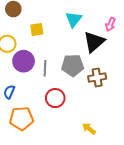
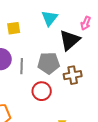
red circle: (55, 98) -> (42, 91), moved

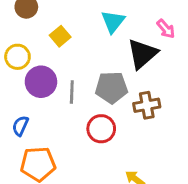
pink arrow: (86, 23) -> (166, 29), turned -64
yellow square: (14, 28) -> (60, 36), turned -32

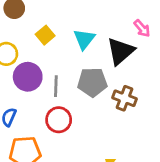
cyan triangle: (113, 22) -> (84, 39), moved
brown cross: (147, 105) -> (125, 98), turned 30
red circle: (101, 129) -> (59, 120), moved

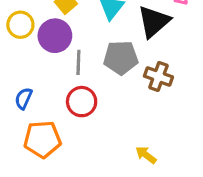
purple circle: (28, 77) -> (55, 36), moved

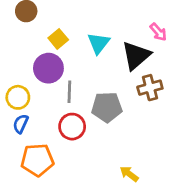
yellow circle: (20, 25) -> (18, 97), moved
gray pentagon: (121, 58) -> (107, 107), moved
brown cross: (158, 76) -> (150, 88), moved, turned -35

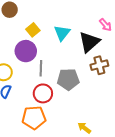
orange pentagon: (37, 160) -> (34, 118), moved

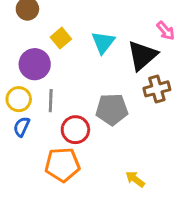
purple circle: (26, 51) -> (35, 64), moved
gray line: (41, 68) -> (51, 101), moved

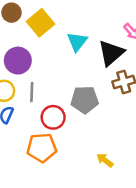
yellow square: (61, 38) -> (40, 23), moved, size x1.5

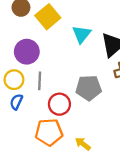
yellow arrow: (105, 160) -> (83, 144), moved

